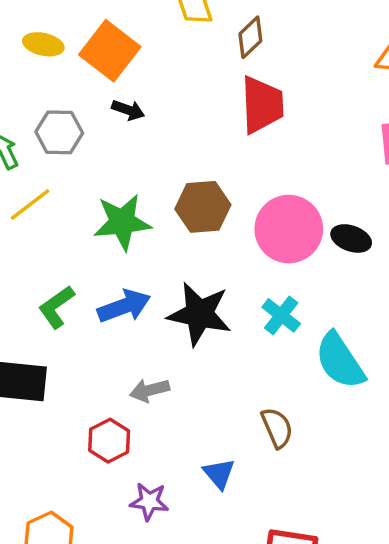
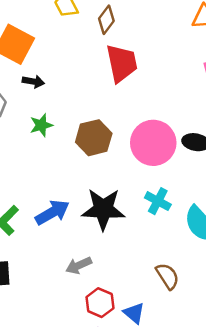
green star: (122, 222) -> (41, 125), moved, size x0.6
red hexagon: (109, 441) -> (100, 303), moved

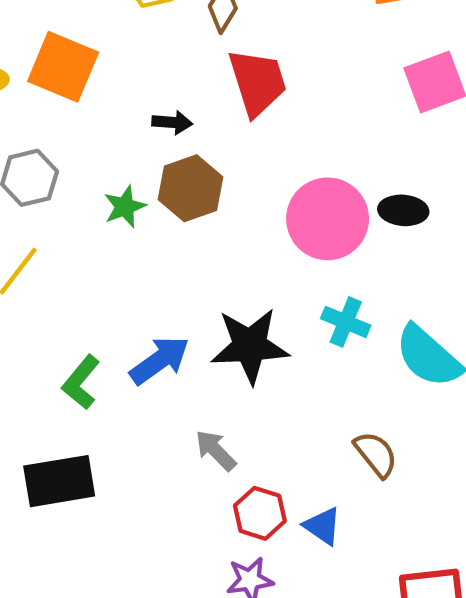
black arrow: (33, 82) -> (172, 122), moved
brown hexagon: (94, 138) -> (191, 188), moved
gray arrow: (79, 265) -> (216, 450), turned 75

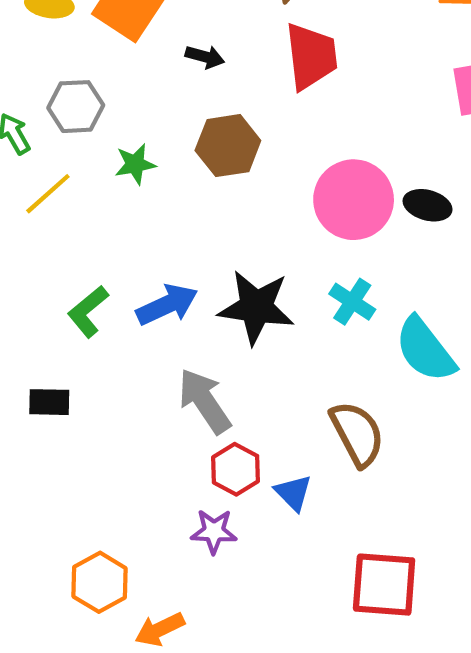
black arrow: (172, 122) -> (205, 57), moved
green star: (125, 207) -> (135, 164), moved
gray arrow: (216, 450) -> (204, 401), size x1.5
brown semicircle: (376, 454) -> (357, 434), size x1.4
black rectangle: (59, 481) -> (49, 402), size x0.6

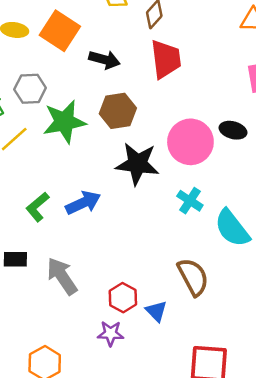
black arrow: (205, 57) -> (104, 60), size x1.4
green star: (135, 164) -> (64, 122), size x1.8
black ellipse: (428, 205) -> (233, 130), moved
black star: (256, 307) -> (137, 164), moved
gray arrow: (204, 401) -> (62, 276), moved

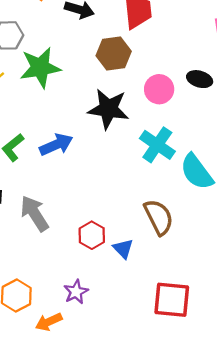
brown hexagon: (118, 111) -> (114, 54), moved
pink circle: (190, 142) -> (159, 89), size x0.7
cyan cross: (190, 201) -> (157, 145), size x1.4
purple star: (111, 333) -> (76, 292), moved, turned -30

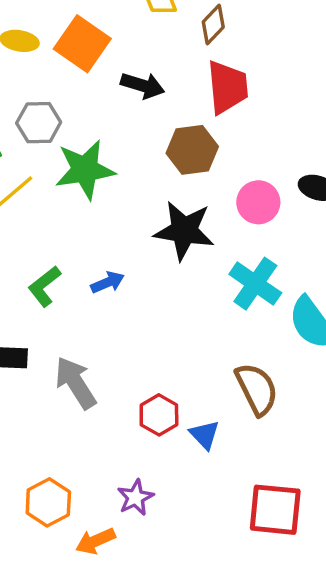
blue arrow: (56, 145) -> (108, 282), size x0.7

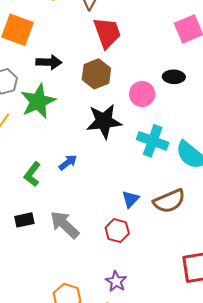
black arrow: (143, 85) -> (49, 62), moved
brown semicircle: (257, 389) -> (169, 201), turned 108
blue triangle: (205, 435) -> (130, 199), moved, turned 42

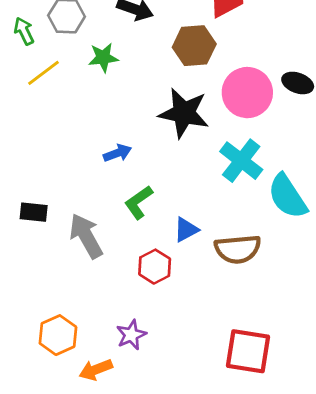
pink circle: (142, 94) -> (247, 93), size x1.4
green star: (38, 101) -> (103, 58), size x0.6
green L-shape: (32, 174) -> (139, 202), moved

